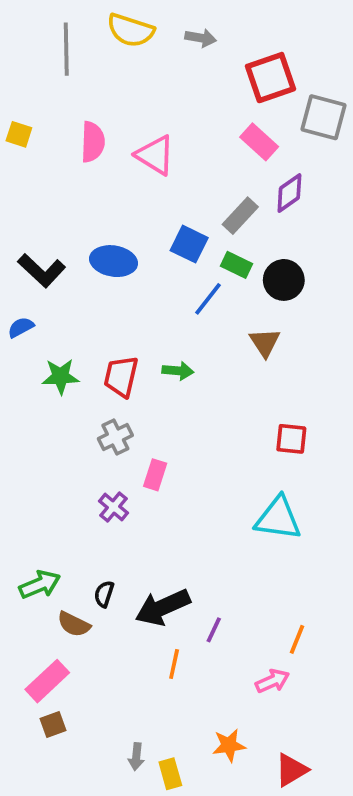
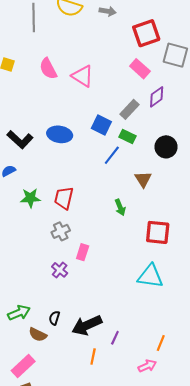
pink semicircle: (93, 142) -> (48, 69), turned 150
black circle: (284, 280) -> (166, 147), moved
green arrow: (178, 371) -> (120, 207), moved, turned 63
red square: (291, 439) -> (158, 232), size x1.4

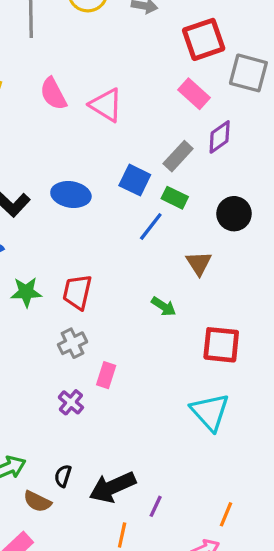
green arrow: (120, 207) -> (164, 306), turned -35
cyan triangle: (150, 276) -> (210, 412), turned 40

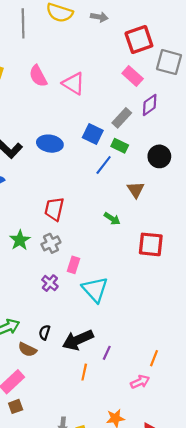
green star: (26, 292) -> (20, 240), moved, turned -30
cyan triangle: (210, 412) -> (95, 289), moved

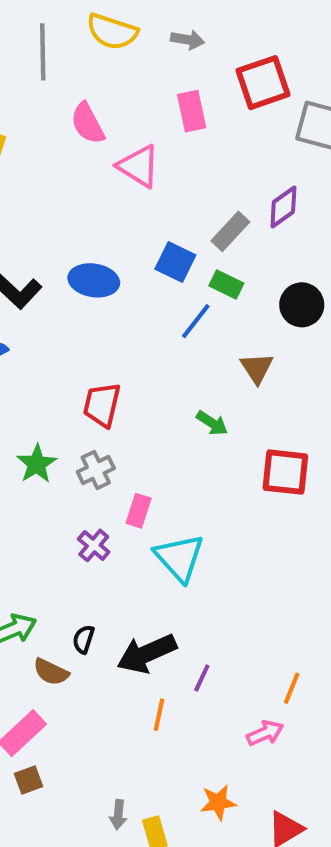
pink semicircle: (38, 76) -> (88, 123), moved
pink rectangle: (133, 76) -> (192, 111), moved, turned 36

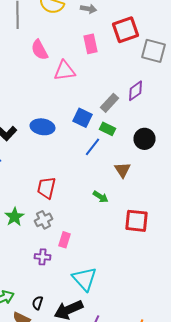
pink triangle: (139, 166) -> (64, 71), turned -40
purple cross: (94, 545) -> (42, 257), turned -35
cyan triangle: (179, 558) -> (84, 279), moved

